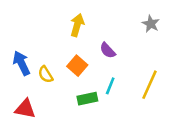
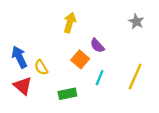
orange square: (77, 66) -> (80, 59), moved
green rectangle: (87, 99) -> (67, 94), moved
red triangle: (25, 109) -> (23, 86), moved, turned 30

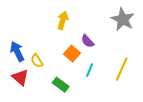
gray star: (136, 22) -> (123, 19), size x1.6
green rectangle: (67, 94) -> (61, 85), turned 49

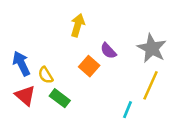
gray star: (123, 19) -> (152, 48), moved
cyan line: (90, 70) -> (128, 110), moved
green rectangle: (61, 85) -> (60, 98), moved

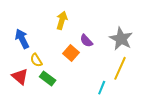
blue arrow: (21, 64) -> (22, 39), moved

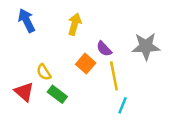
blue arrow: (22, 39) -> (27, 20), moved
gray star: (121, 39) -> (146, 46), turned -30
yellow line: (120, 68) -> (114, 76), moved, turned -35

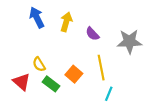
blue arrow: (27, 20) -> (37, 17), moved
purple semicircle: (104, 49) -> (92, 34), moved
orange square: (86, 64) -> (74, 74), moved

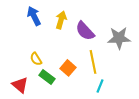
purple semicircle: (92, 34) -> (85, 31), size x1.5
red triangle: (22, 82) -> (20, 85), moved

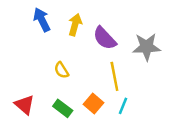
yellow semicircle: (36, 59) -> (61, 70), moved
orange square: (68, 68) -> (94, 103), moved
green rectangle: (47, 77) -> (63, 108), moved

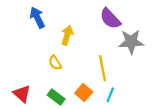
yellow arrow: (75, 25) -> (67, 35), moved
purple semicircle: (105, 38) -> (110, 19), moved

